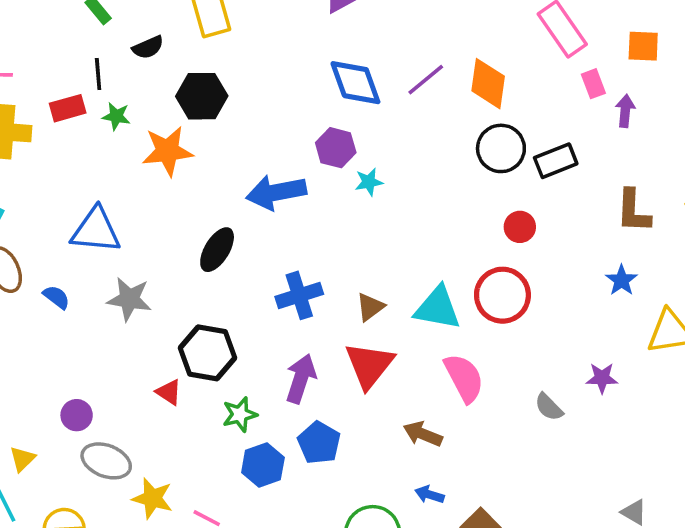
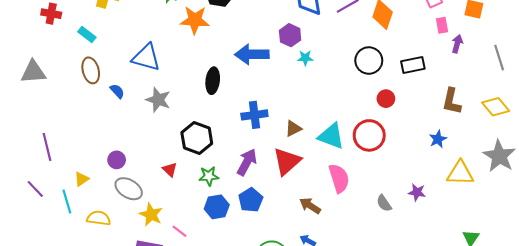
black circle: (501, 148) -> (369, 61), moved
black ellipse: (217, 250) -> (213, 81), turned -35
red triangle: (169, 392) -> (170, 170), moved

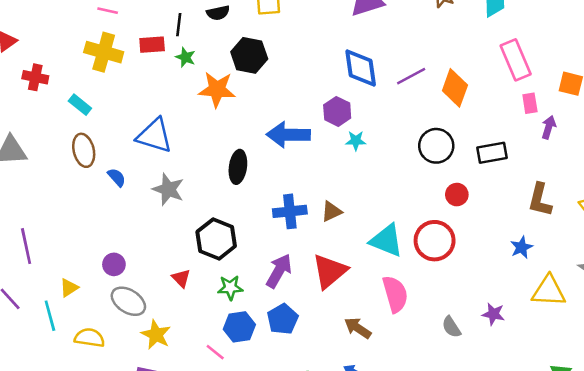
brown triangle: (293, 129) -> (331, 211), moved
pink line: (180, 231) -> (215, 352), moved

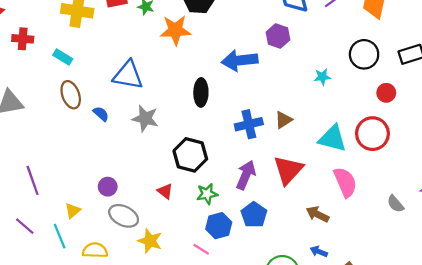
cyan star: (356, 141) -> (322, 77), moved

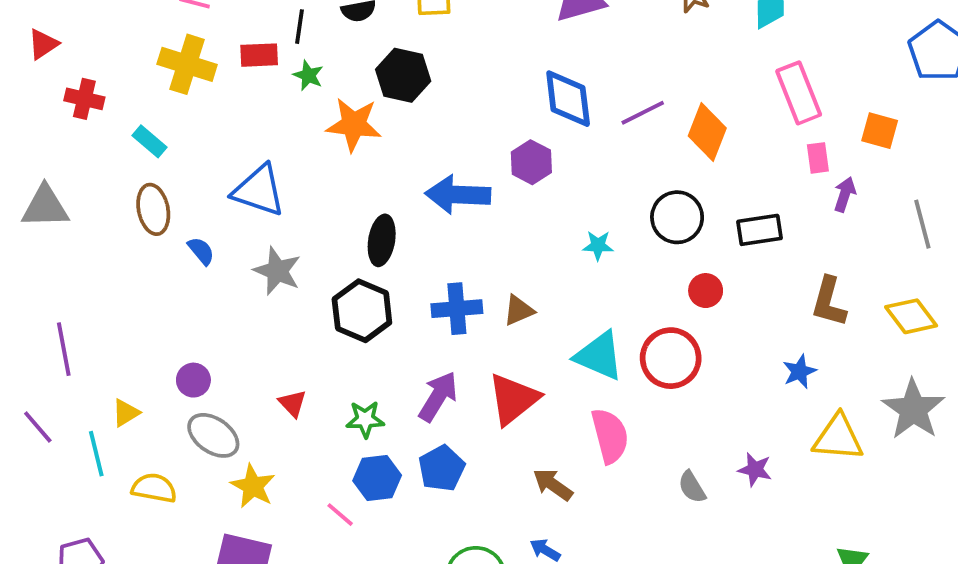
black hexagon: (190, 155) -> (362, 311), moved

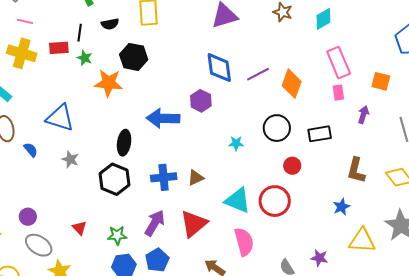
pink rectangle: (818, 158) -> (338, 93), moved
gray star: (277, 271) -> (70, 159), size x0.7

